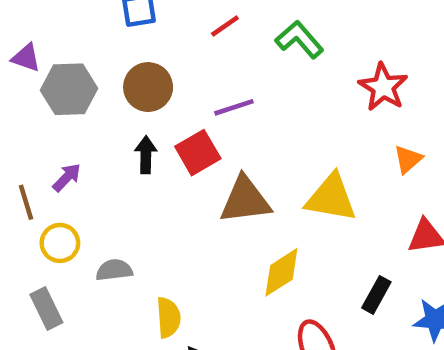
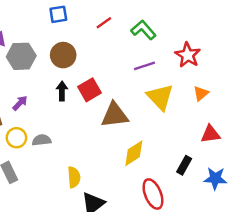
purple line: (234, 107) -> (145, 66), moved
yellow triangle: (331, 198) -> (160, 97), moved, turned 36
gray semicircle: (114, 270) -> (42, 140), moved

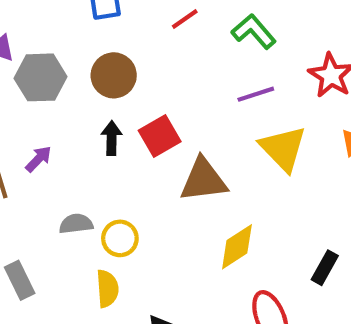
yellow circle: (16, 138) -> (120, 238), moved
yellow semicircle: (74, 177) -> (107, 289), moved

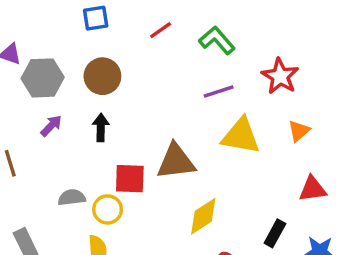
red square: (160, 136) -> (130, 179), moved, turned 32
yellow triangle: (283, 149) -> (241, 136), turned -36
purple arrow: (38, 159) -> (51, 126), moved

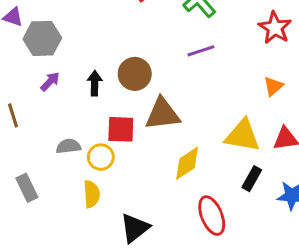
brown circle: (102, 76) -> (135, 74), moved
red star: (280, 76) -> (275, 28), moved
yellow triangle: (241, 136) -> (243, 135), moved

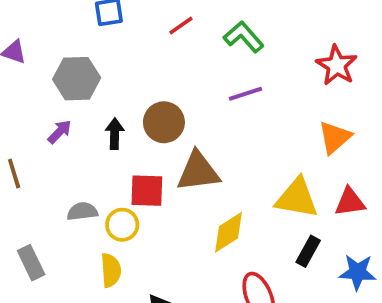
gray hexagon: (42, 38) -> (77, 79), moved
orange triangle: (273, 86) -> (335, 137), size x1.4

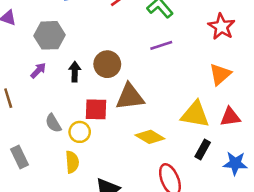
gray semicircle: (82, 211) -> (53, 123), turned -114
yellow diamond: (228, 232) -> (150, 137), turned 64

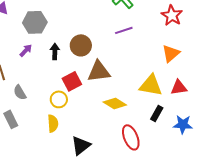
red square: (96, 109) -> (72, 81), turned -30
gray semicircle: (53, 123) -> (20, 92), moved

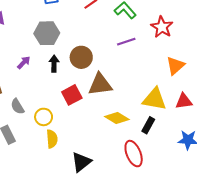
red star: (172, 15) -> (162, 27), moved
gray hexagon: (35, 22) -> (47, 33), moved
yellow circle: (59, 99) -> (44, 117), moved
black rectangle: (157, 113) -> (148, 125), moved

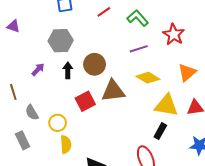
yellow diamond: (117, 118) -> (148, 78), moved

